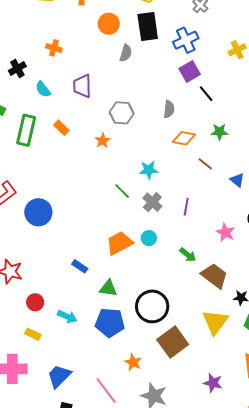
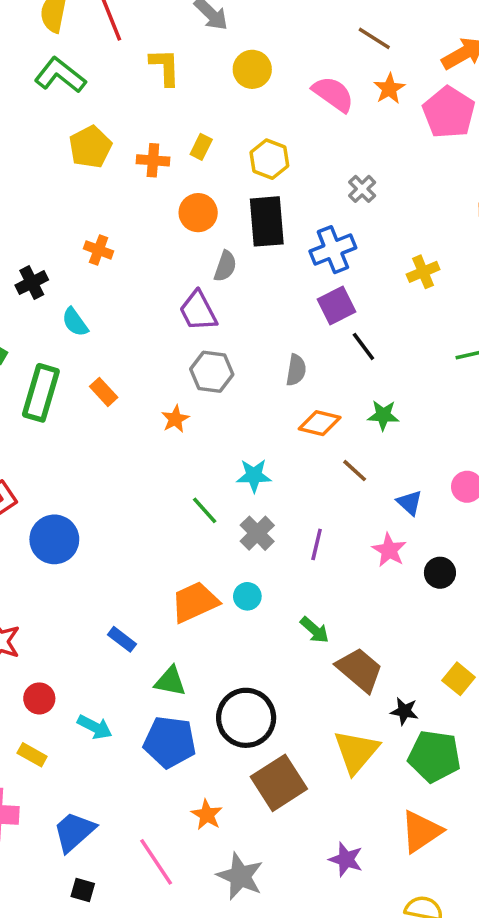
purple trapezoid: (82, 86) -> (198, 311), moved, turned -30
pink star: (225, 232) -> (389, 550), moved

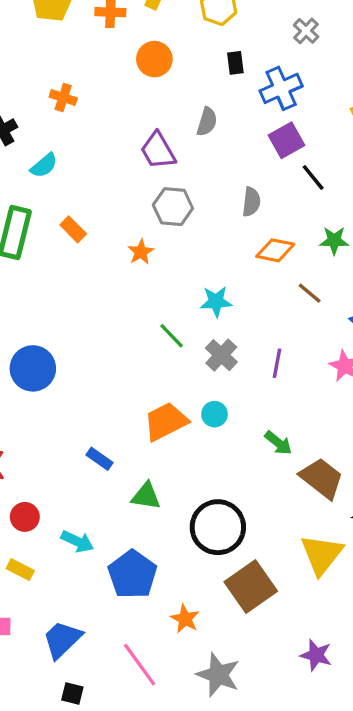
black rectangle: (267, 221) -> (235, 63), moved, size x0.5
gray semicircle: (225, 266) -> (207, 122), moved
cyan semicircle: (75, 322) -> (44, 165), turned -92
blue pentagon: (170, 742) -> (132, 574), moved, turned 30

